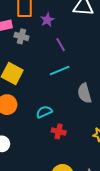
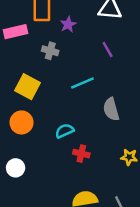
gray cross: (21, 36) -> (50, 51), moved
purple line: (61, 45) -> (108, 50), moved

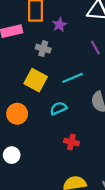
yellow square: (27, 87) -> (36, 80), moved
cyan semicircle: (65, 131) -> (58, 108), moved

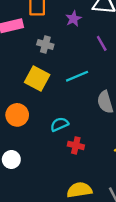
purple star: (59, 25) -> (73, 19), moved
cyan semicircle: (58, 108) -> (59, 124), moved

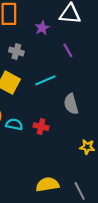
cyan semicircle: (59, 124) -> (14, 124), moved, turned 35
red cross: (76, 145) -> (41, 127), moved

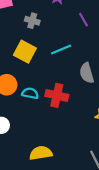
red cross: (41, 127) -> (57, 95), size x1.5
yellow semicircle: (47, 184) -> (41, 153), moved

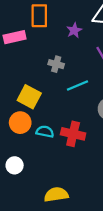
gray cross: (32, 21) -> (56, 64), moved
yellow square: (25, 52) -> (29, 97), moved

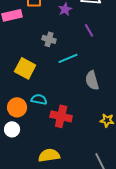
orange circle: (20, 123) -> (17, 107), moved
red cross: (73, 134) -> (61, 116), moved

